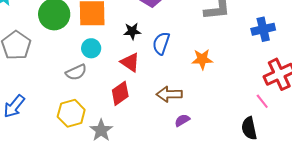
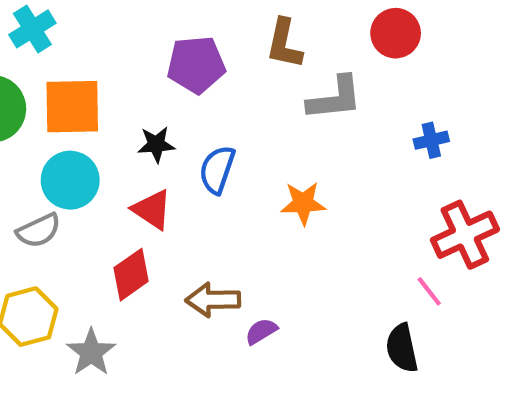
blue cross: (263, 29) -> (431, 140), size x0.7
cyan circle: (91, 48) -> (70, 180), size x1.4
brown arrow: (169, 94) -> (213, 300), moved

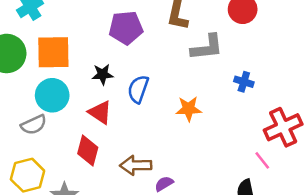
blue cross: (431, 140) -> (244, 82), moved, turned 30
red diamond: (131, 275) -> (88, 151), turned -40

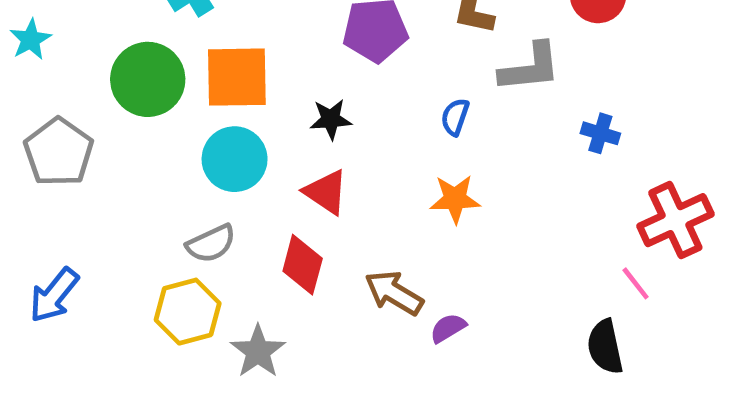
blue semicircle: (138, 89) -> (455, 117), moved, size x0.7
orange star: (189, 109) -> (455, 199), moved
gray semicircle: (34, 125) -> (211, 244), moved
brown arrow: (136, 165) -> (394, 293), turned 32

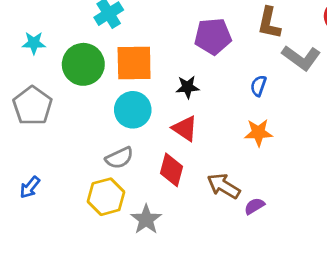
cyan star: (30, 40) -> (34, 43), moved, turned 30
gray L-shape: (530, 68) -> (301, 58), turned 42
blue arrow: (54, 295) -> (30, 187), size x0.7

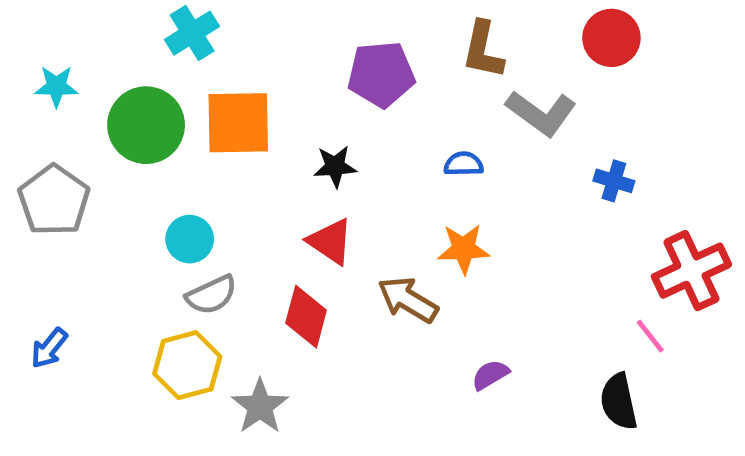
blue semicircle: (258, 86) -> (464, 164), turned 70
cyan circle: (133, 110) -> (190, 239), moved, size x0.7
brown arrow: (224, 186) -> (408, 300), moved
purple semicircle: (254, 206) -> (490, 375), moved

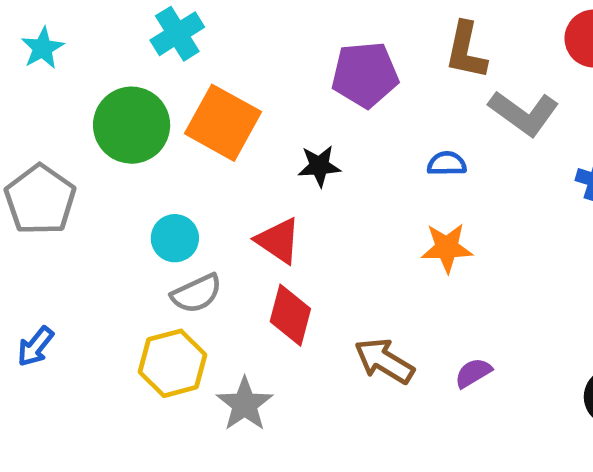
cyan star: (56, 86) -> (43, 48), moved, turned -30
orange square: (238, 123) -> (223, 123), turned 30
red triangle: (330, 242) -> (278, 241), moved
brown arrow: (408, 300) -> (384, 361), moved

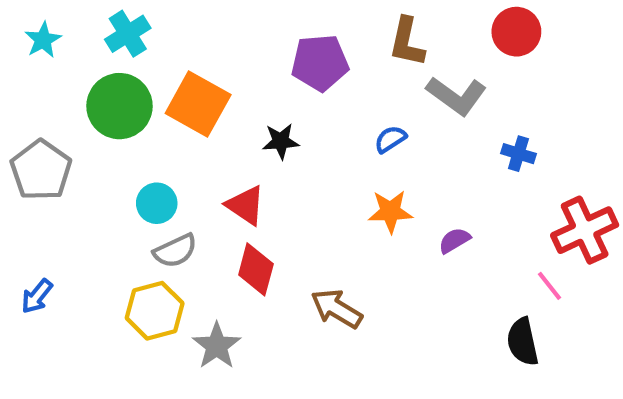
cyan cross: (177, 34) -> (128, 34), moved
blue semicircle: (447, 164) -> (390, 139), turned -32
purple semicircle: (473, 373) -> (454, 240), moved

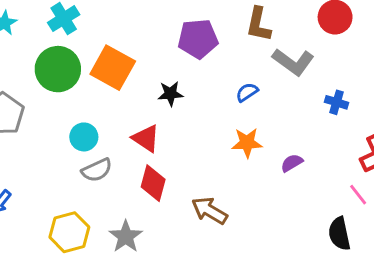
yellow hexagon: (155, 311) -> (69, 232), moved

